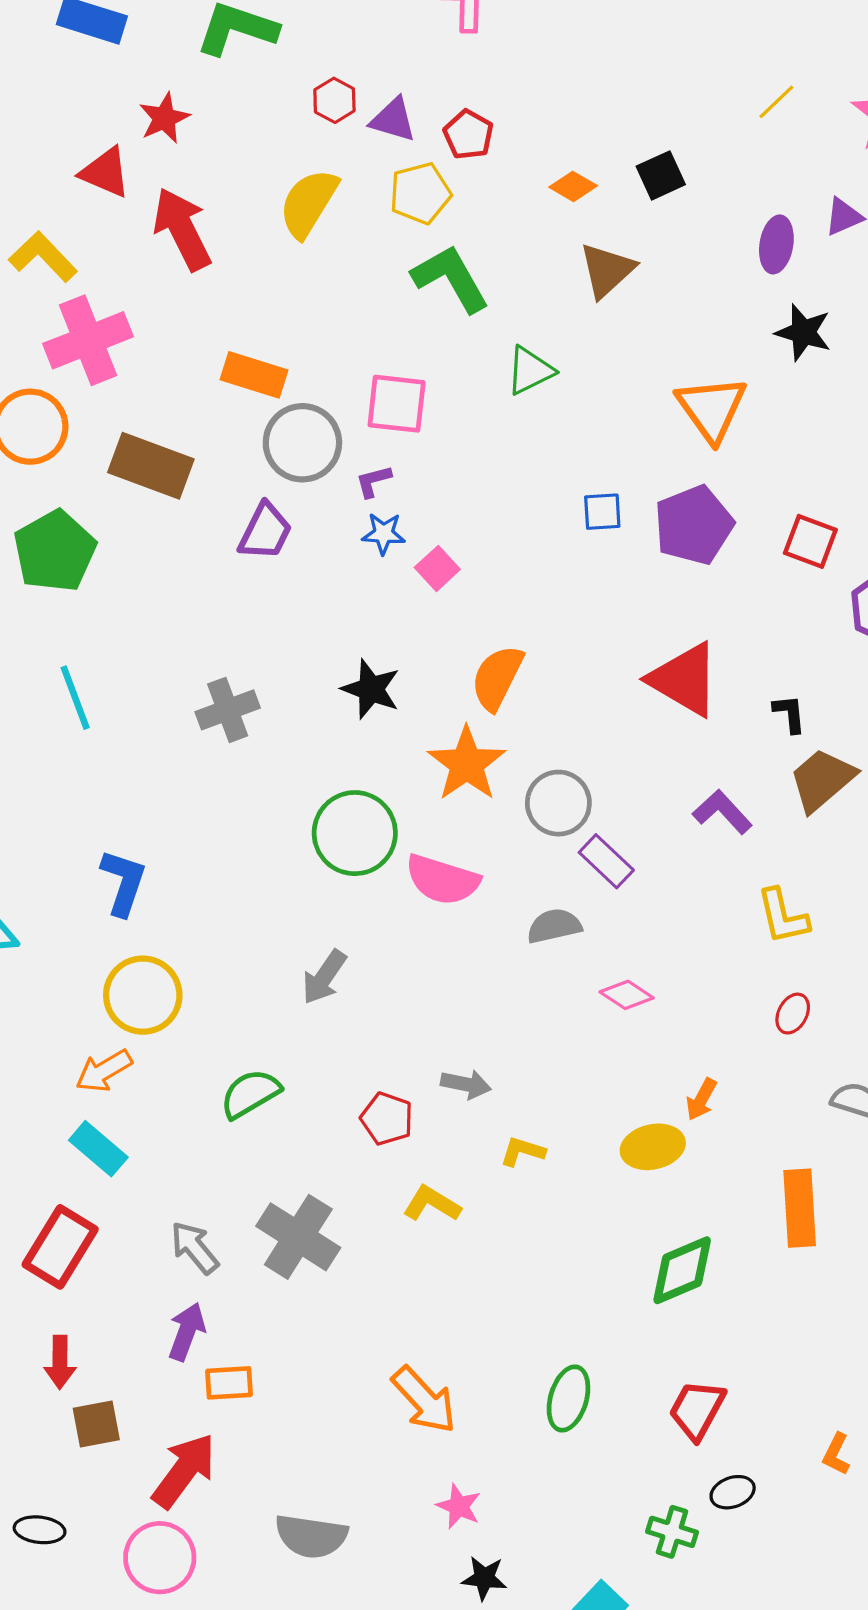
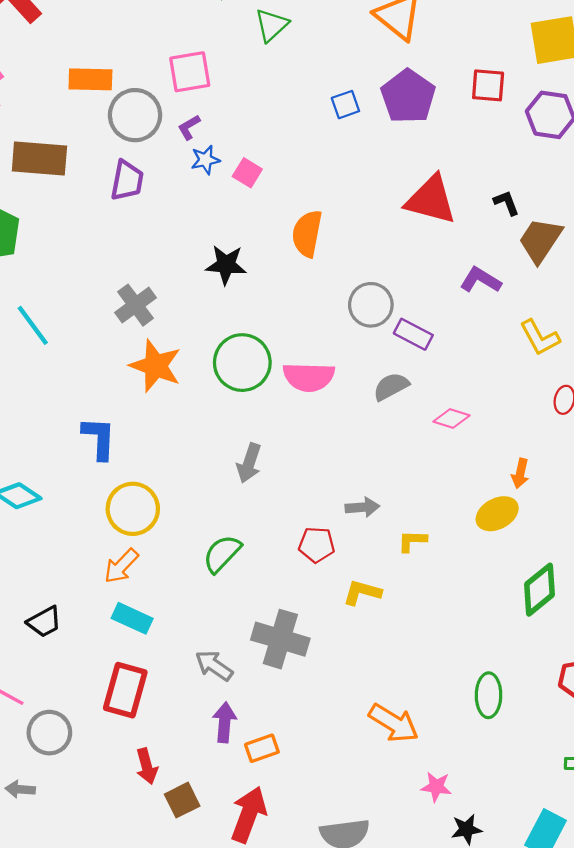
orange star: (467, 764) -> (156, 366), moved

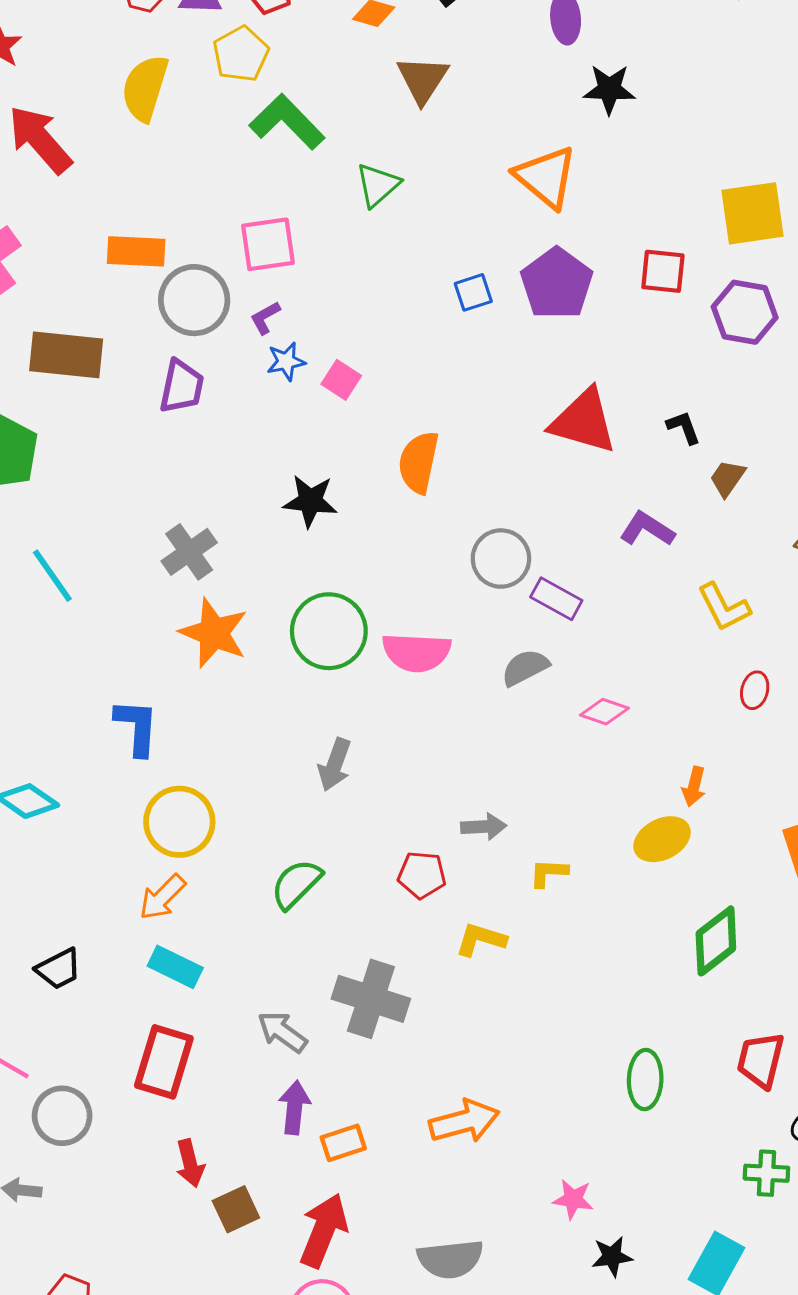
brown trapezoid: (540, 240) -> (727, 478), size x0.6
orange arrow: (394, 723) -> (464, 1121), moved, turned -48

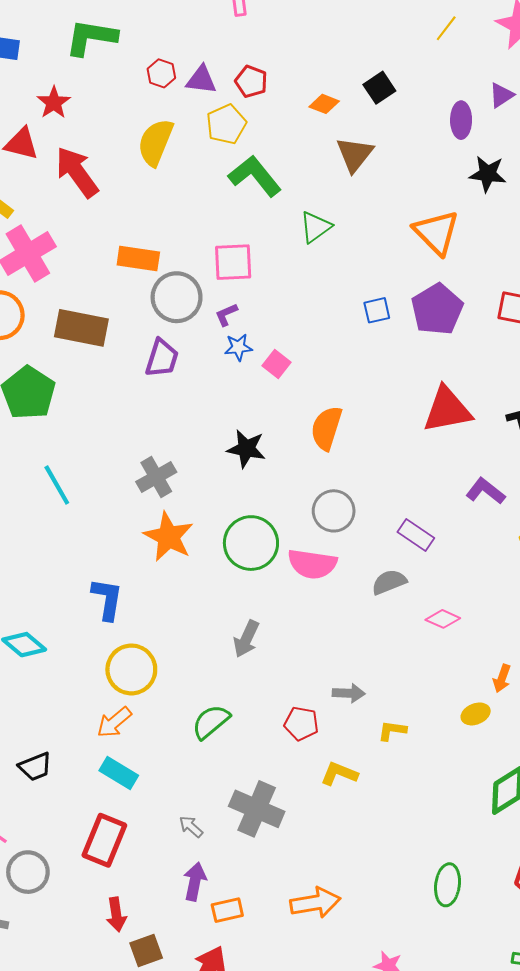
red triangle: (584, 421) -> (447, 410), turned -32
gray circle: (501, 559) -> (334, 511), moved
yellow ellipse: (662, 839) -> (476, 714), size x0.7
gray arrow: (282, 1032) -> (191, 827), size x0.7

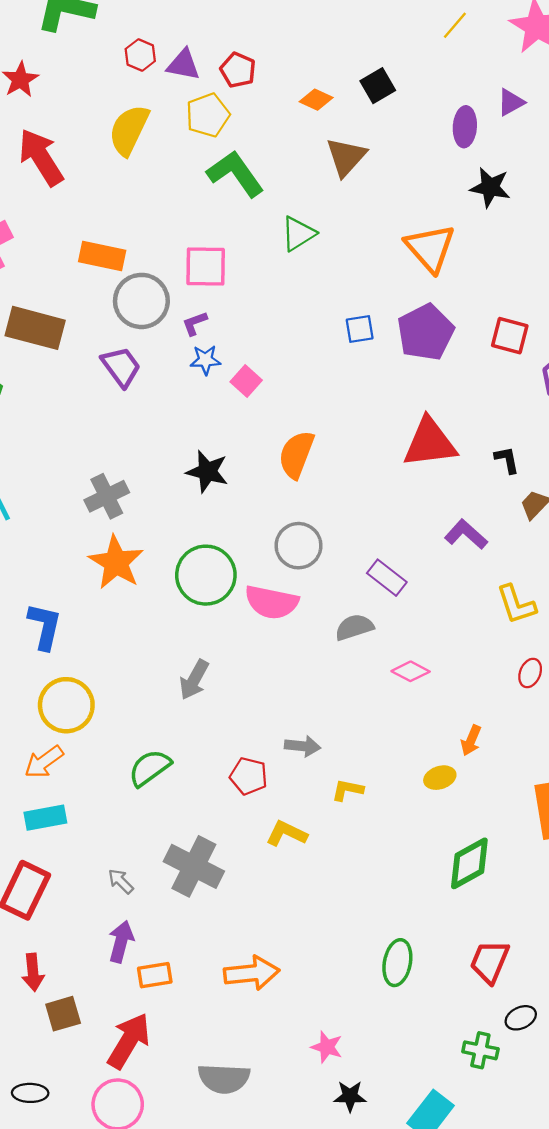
purple trapezoid: (162, 358) -> (121, 367), turned -57
cyan rectangle: (119, 773) -> (45, 818), turned -45

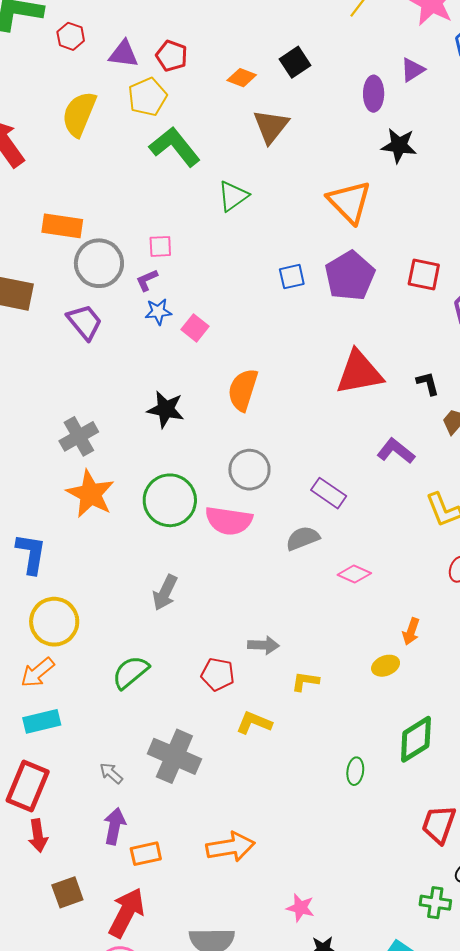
red hexagon: (140, 55) -> (71, 36), moved
pink square: (206, 267) -> (160, 246), moved, size x0.6
green ellipse: (397, 963) -> (355, 771), moved, size x0.7
red arrow: (33, 972) -> (38, 836), moved

